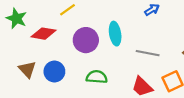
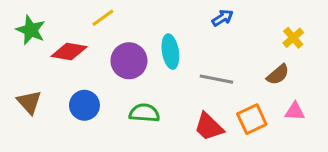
brown triangle: (27, 69) -> (29, 102), moved

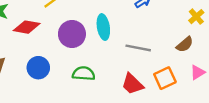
pink triangle: (295, 111) -> (197, 72), turned -35

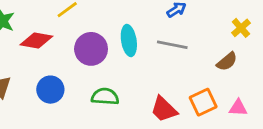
gray line: (138, 48) -> (172, 45), moved
pink triangle: (197, 72) -> (238, 108), moved, turned 35

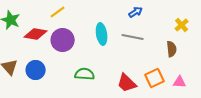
purple circle: (91, 49) -> (63, 40), moved
brown semicircle: (227, 62) -> (172, 49), turned -56
blue circle: (50, 90) -> (36, 70), moved

